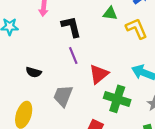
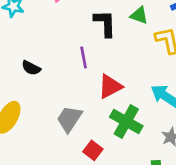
black L-shape: (71, 27) -> (105, 23), moved
gray trapezoid: (63, 96) -> (69, 119), moved

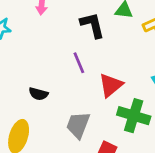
black semicircle: (31, 68) -> (38, 94), moved

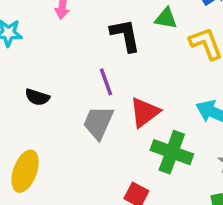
black semicircle: (38, 94) -> (37, 97), moved
gray trapezoid: (78, 125) -> (98, 122), moved

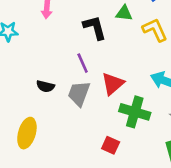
black semicircle: (37, 97) -> (45, 86), moved

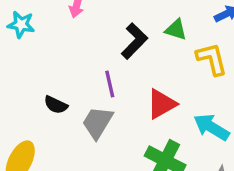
black L-shape: (95, 28) -> (134, 41), turned 48
red triangle: (113, 84) -> (162, 104), moved

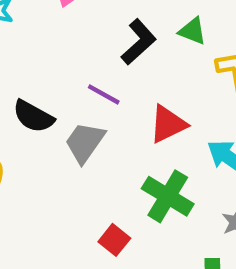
purple line: (110, 84) -> (104, 94), turned -52
black semicircle: (56, 105) -> (33, 116), size x1.4

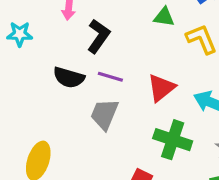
black L-shape: (139, 42) -> (99, 36), moved
black semicircle: (33, 116) -> (69, 77), moved

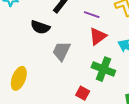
purple line: (110, 77) -> (92, 15), moved

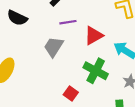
purple line: (92, 15) -> (68, 22), moved, turned -35
black semicircle: (40, 27) -> (17, 18), moved

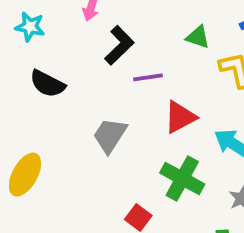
purple line: (68, 22) -> (148, 77), moved

